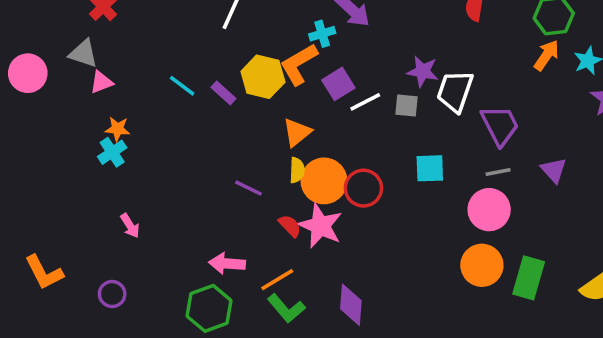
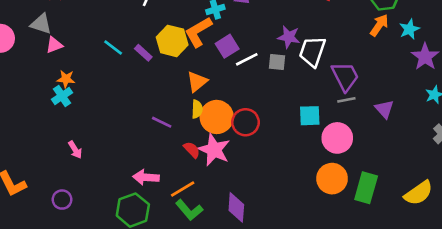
cyan square: (430, 168) -> (310, 116), moved
gray line: (498, 172) -> (346, 100), moved

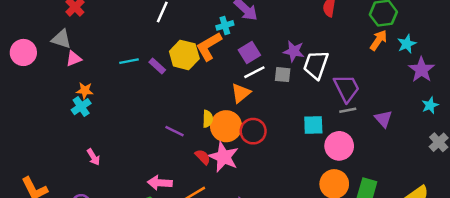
purple square: (227, 46) -> (249, 52), moved
cyan line: (113, 48) -> (129, 61), turned -48
orange triangle: (197, 82) -> (241, 93), moved

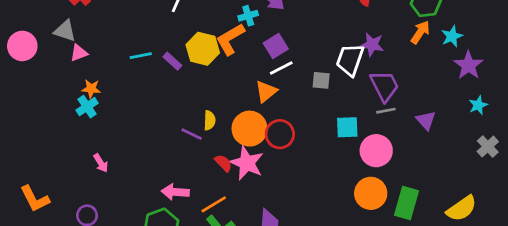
purple star: (294, 51) -> (372, 45), moved
gray square: (283, 75) -> (321, 80), moved
yellow semicircle: (208, 119) -> (210, 120), moved

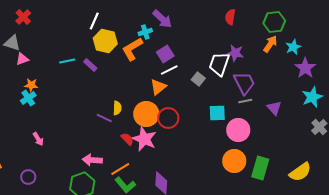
yellow hexagon: (203, 49) -> (105, 41), moved
gray square: (321, 80) -> (198, 79), turned 32
cyan star: (478, 105) -> (312, 97), size x1.5

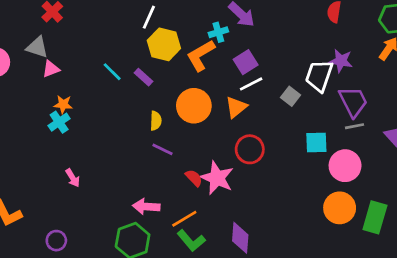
cyan line: (67, 61) -> (112, 72), turned 56
yellow semicircle: (117, 108) -> (156, 121), moved
orange circle: (146, 114) -> (194, 106), moved
purple circle: (28, 177) -> (56, 241), moved

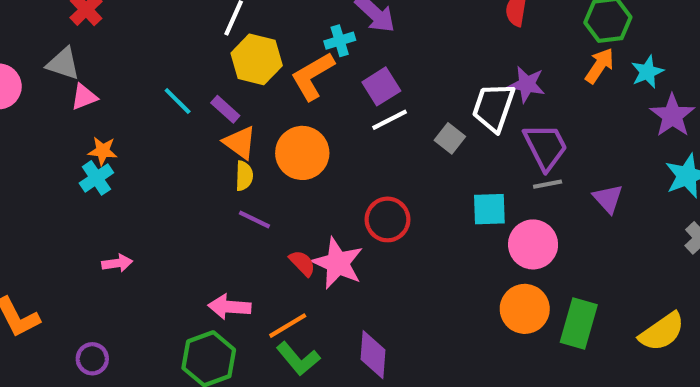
orange triangle: (236, 107) -> (240, 143), moved, turned -45
pink arrow: (73, 178) -> (117, 263), turned -66

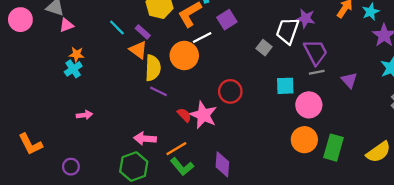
white line: (390, 120) -> (202, 38), moved
orange triangle: (240, 143) -> (138, 50), moved
yellow semicircle: (244, 176) -> (153, 68), size x1.6

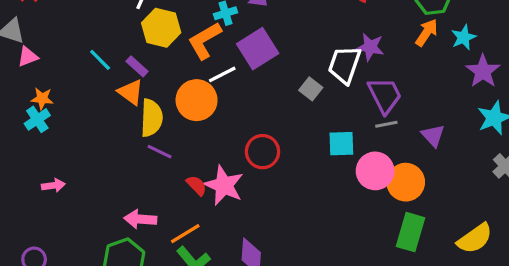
purple square: (227, 20) -> (258, 49), size x1.4
orange circle: (304, 140) -> (406, 182), moved

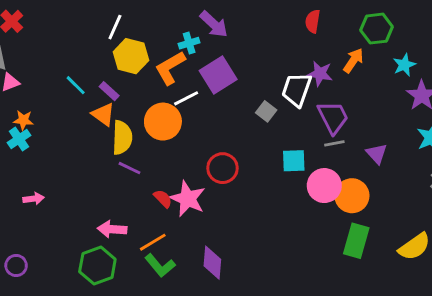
orange arrow: (427, 33) -> (353, 61), moved

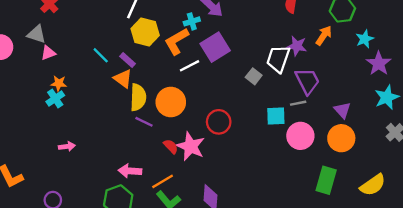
orange circle: (163, 122) -> (171, 102), moved
gray line: (334, 143) -> (298, 103), moved
orange circle: (352, 196) -> (341, 138), moved

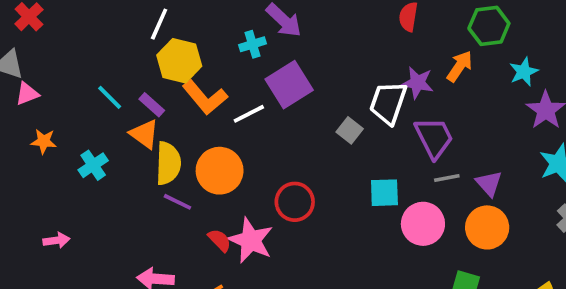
orange L-shape: (177, 41) -> (205, 97), moved, turned -100
cyan cross: (55, 99) -> (93, 165), moved
gray line: (298, 103) -> (447, 178), moved

